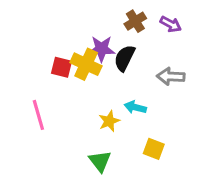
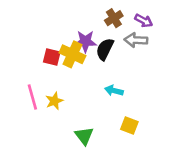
gray arrow: (171, 76) -> (136, 40), moved
yellow star: (109, 121) -> (54, 101), moved

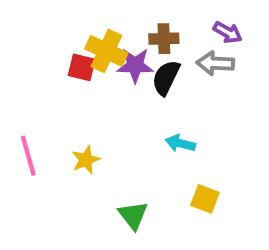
brown cross: (114, 18) -> (164, 39), moved, turned 30
yellow cross: (72, 54) -> (106, 51), moved
red square: (52, 57) -> (82, 67), moved
pink line: (32, 97) -> (28, 156), moved

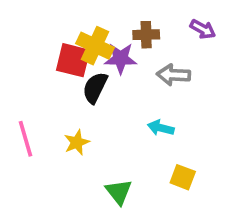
gray arrow: (215, 63) -> (174, 75), moved
red square: (82, 67) -> (73, 60), size x1.4
black semicircle: (166, 78) -> (95, 88), moved

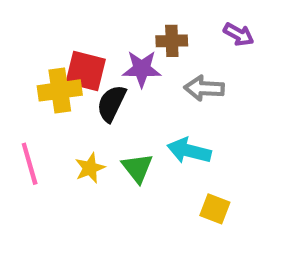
yellow cross: (95, 46) -> (60, 90), moved, turned -33
cyan arrow: (161, 128) -> (189, 151), size x1.4
green triangle: (119, 192) -> (137, 168), moved

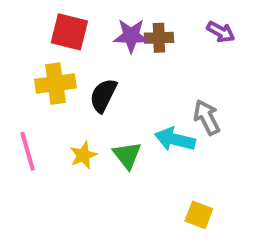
purple star: (142, 69) -> (131, 36), moved
red square: (86, 71) -> (69, 32), moved
gray arrow: (204, 88) -> (207, 117), moved, turned 60
yellow square: (215, 209) -> (199, 215), moved

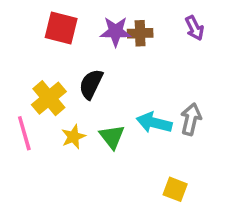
purple arrow: (221, 32) -> (194, 28), turned 35
yellow cross: (55, 84) -> (49, 98), moved, turned -32
gray arrow: (207, 117) -> (191, 119), moved, turned 40

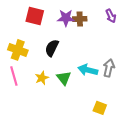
yellow cross: (49, 98) -> (18, 50), moved, turned -30

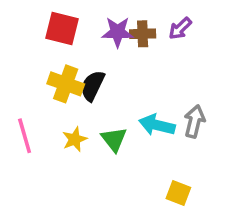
purple arrow: (111, 16) -> (180, 28), moved, turned 72
yellow cross: (18, 50) -> (66, 84), moved

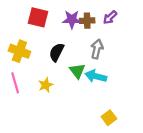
yellow cross: (66, 84) -> (19, 51), moved
gray arrow: (194, 121) -> (97, 49), moved
green triangle: (114, 139) -> (77, 71), moved
yellow square: (178, 193) -> (109, 118), turned 32

